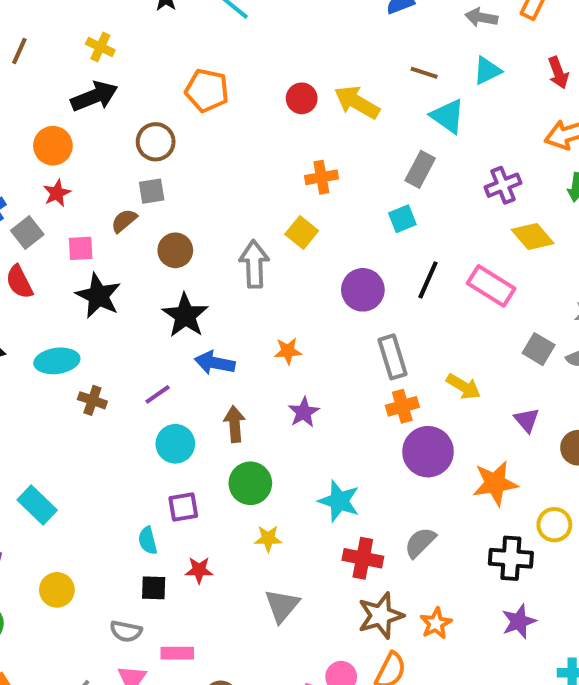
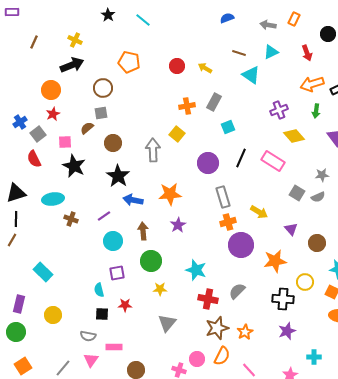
yellow arrow: (357, 102) -> (205, 68), size x0.6
gray rectangle: (420, 169) -> (214, 102), moved
orange star: (288, 351) -> (170, 194), size x1.6

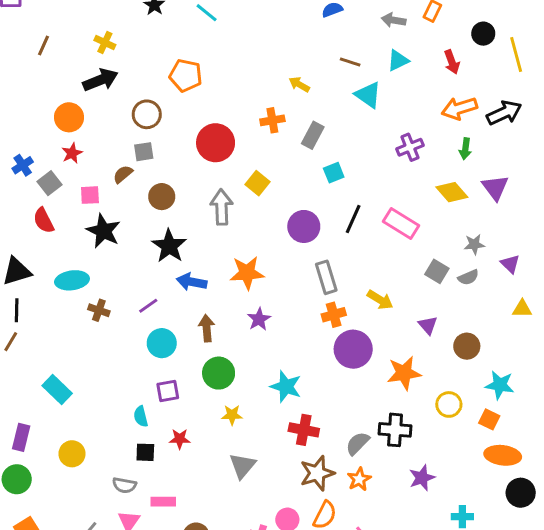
red circle: (177, 66) -> (216, 143), moved, size x1.6
orange cross: (187, 106) -> (272, 120), moved
yellow diamond: (294, 136) -> (452, 192), moved
gray semicircle: (237, 291) -> (358, 443), moved
black cross: (283, 299) -> (395, 430), moved

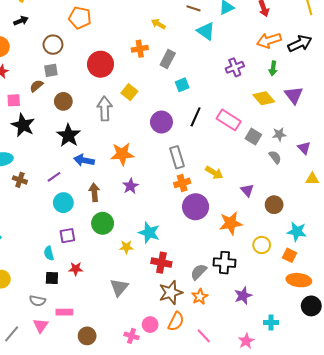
black arrow: (100, 80) -> (21, 21), size x0.6
gray square: (437, 271) -> (253, 137), moved
gray semicircle: (468, 277) -> (275, 157), turned -104
yellow star: (232, 415) -> (126, 247), moved

